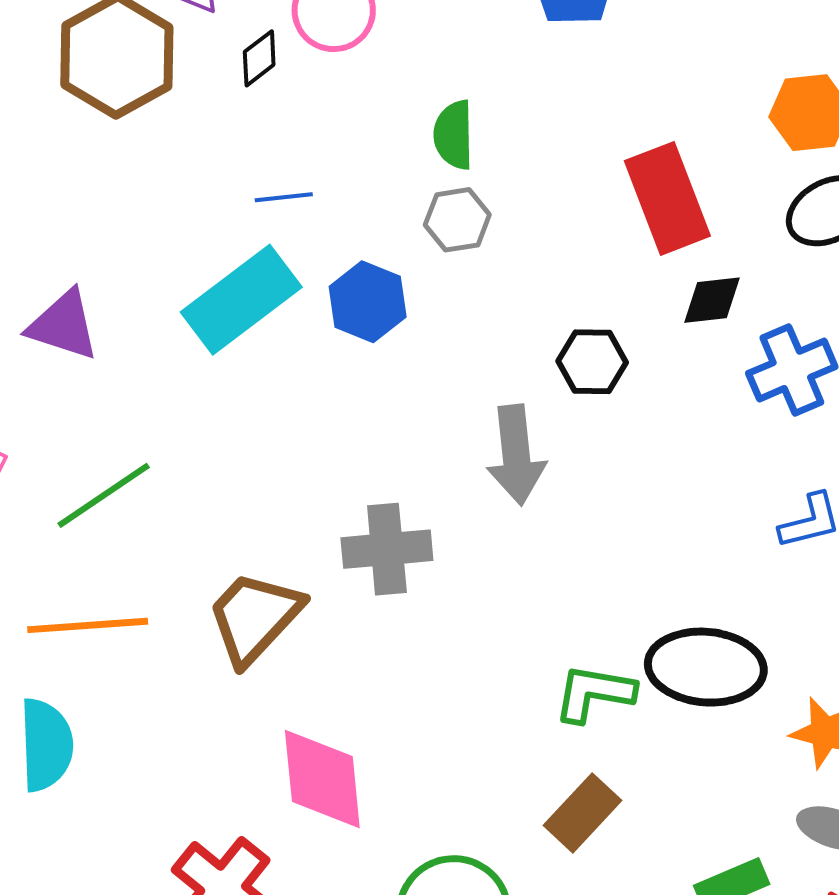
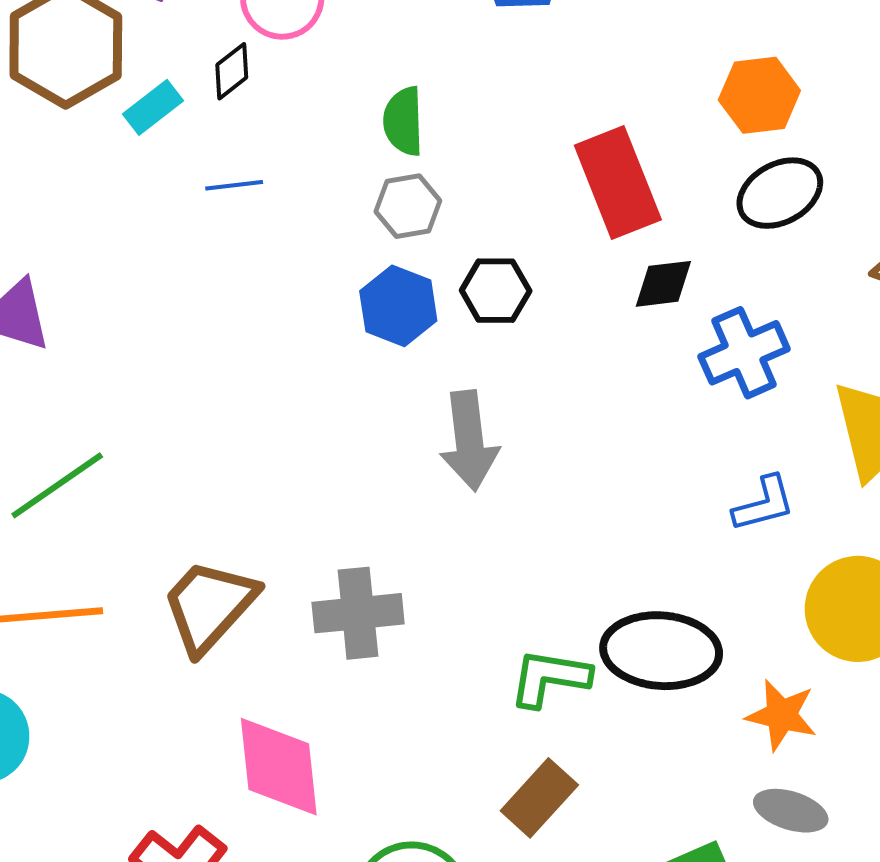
black diamond: (259, 58) -> (232, 71), moved
cyan rectangle: (241, 300) -> (153, 107), moved, size x0.5
blue hexagon: (368, 302) -> (398, 306), moved
black hexagon: (592, 362) -> (496, 291), moved
gray cross: (387, 549) -> (358, 613), moved

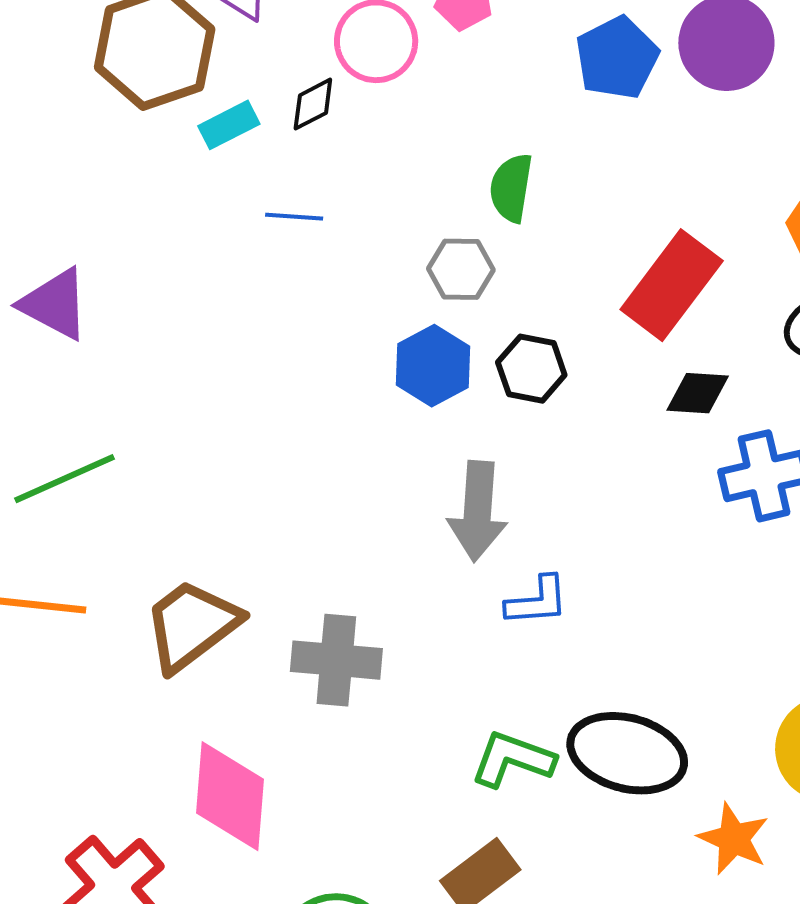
green semicircle: (403, 121) -> (511, 188), moved
red rectangle: (618, 183) -> (672, 285), turned 48
blue L-shape: (764, 504) -> (537, 601), moved

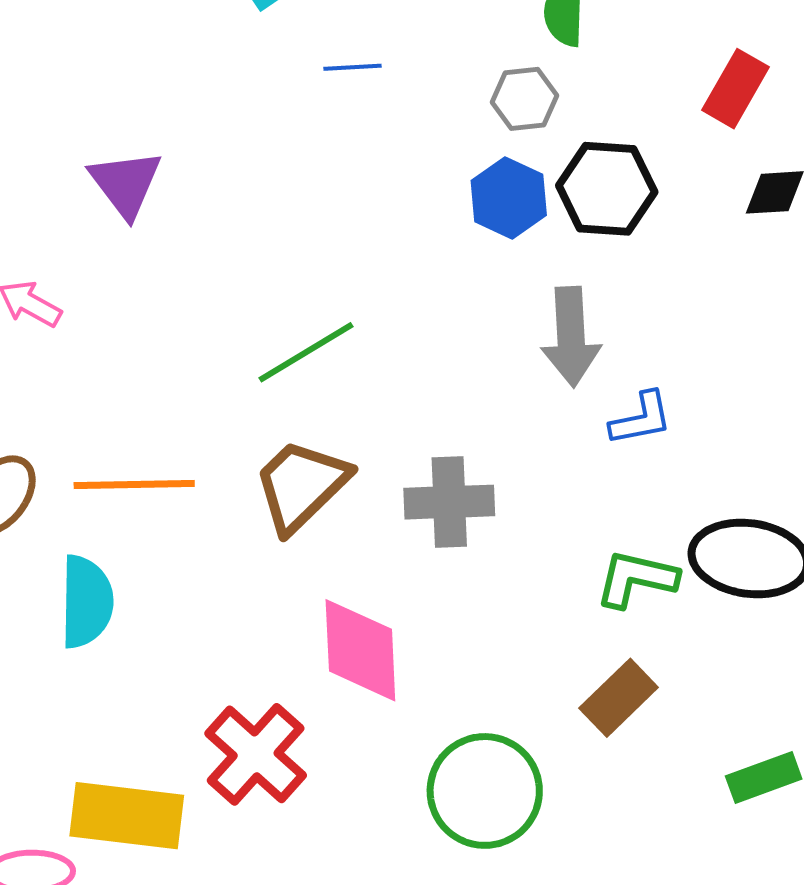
red rectangle: (672, 285) -> (736, 89), size x0.7
purple triangle: (55, 304) -> (126, 184), turned 32
black hexagon: (531, 369) -> (607, 189), size x1.4
green line: (64, 479) -> (306, 352), moved

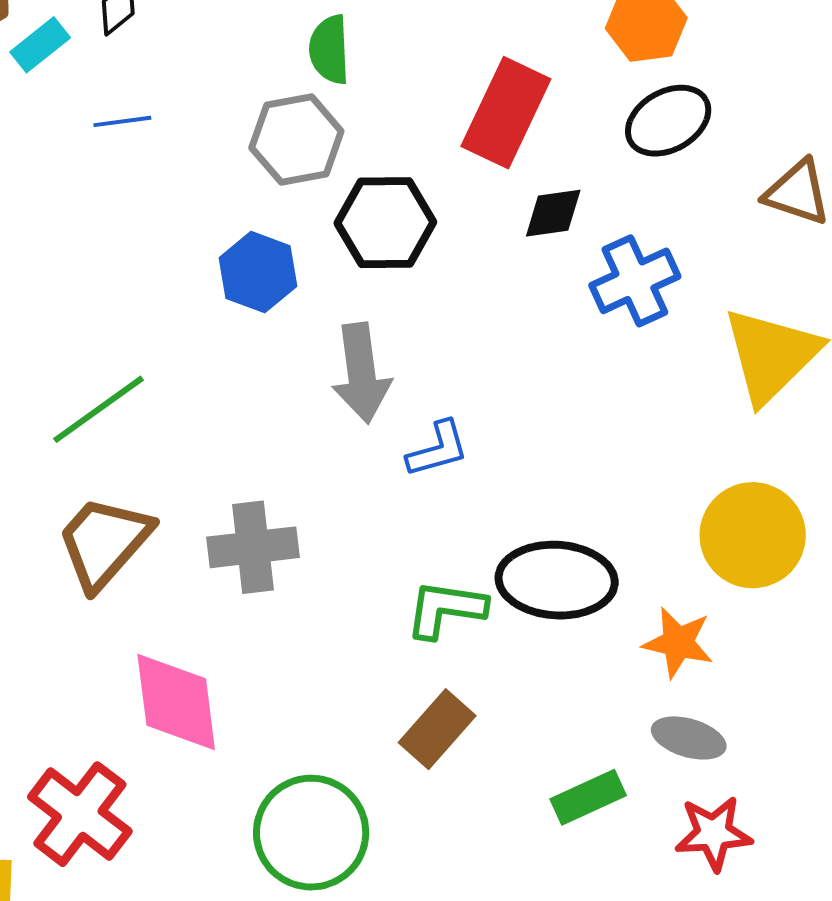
red rectangle: (736, 89) -> (506, 113), size x1.4
gray hexagon: (525, 99) -> (296, 140), size x1.4
blue hexagon: (509, 198) -> (258, 272), moved

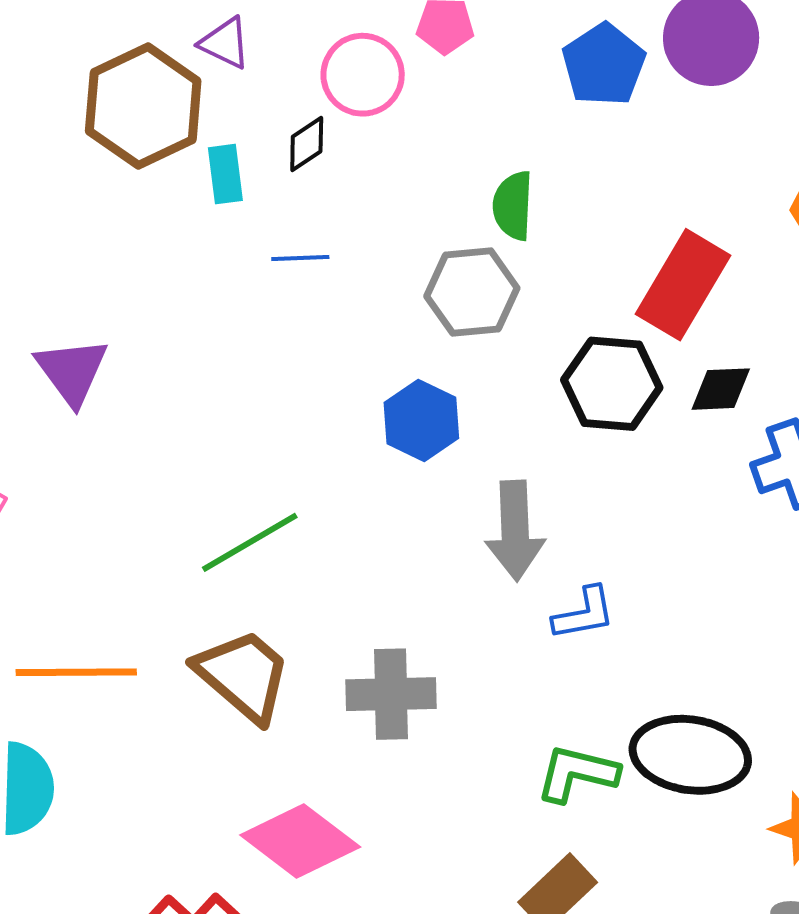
cyan rectangle: (40, 45) -> (225, 174), turned -64
black hexagon: (385, 223) -> (612, 384), moved
brown trapezoid: (104, 542) -> (243, 675), turned 84
pink diamond: (176, 702) -> (300, 841), turned -51

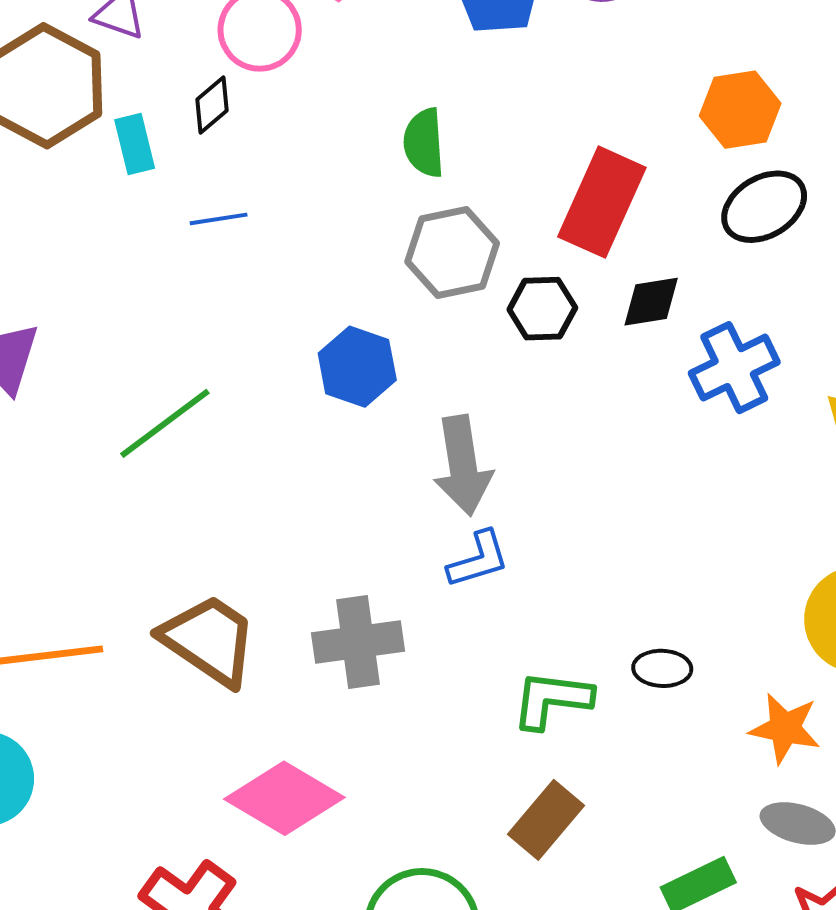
gray hexagon: (472, 292) -> (452, 252), moved
black hexagon: (612, 384) -> (542, 309), size x0.7
green line: (250, 542) -> (165, 423), moved
blue L-shape: (584, 613) -> (478, 559), moved
black ellipse: (690, 755) -> (662, 668), size x0.5

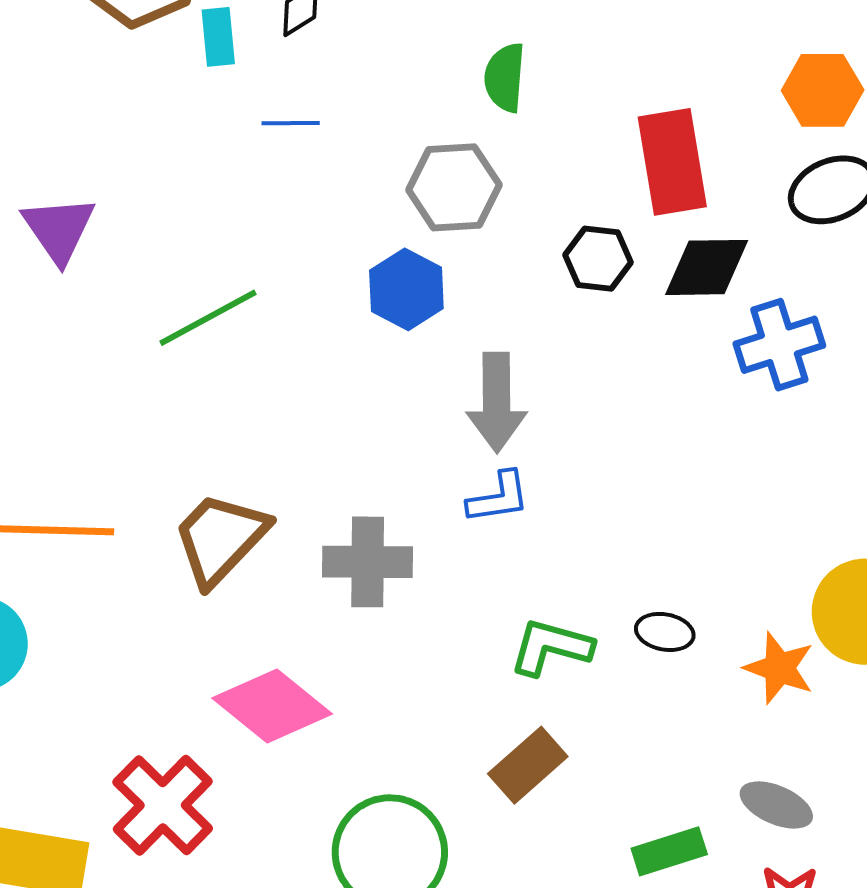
red rectangle: (602, 202) -> (672, 162), turned -42
gray hexagon: (452, 252) -> (454, 187), moved
black diamond: (651, 302) -> (707, 267), size x1.4
brown trapezoid: (209, 640) -> (220, 538), turned -89
orange star: (785, 728) -> (779, 668), moved

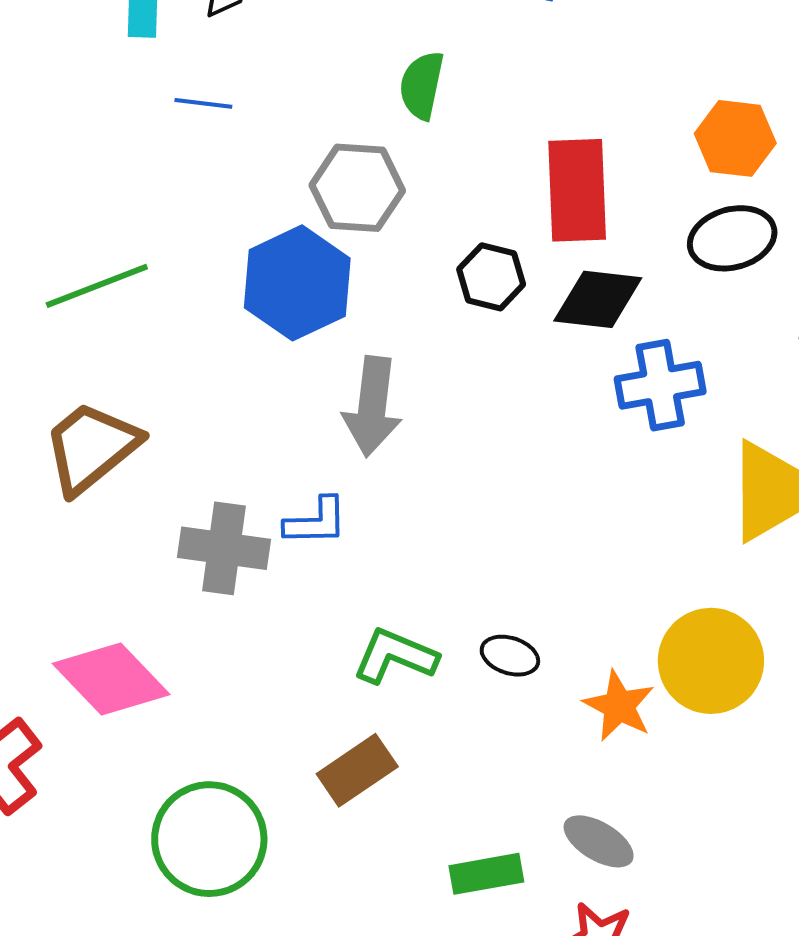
blue hexagon: (406, 289) -> (297, 283), size x1.4
blue L-shape: (498, 498) -> (316, 522), moved
brown trapezoid: (220, 538) -> (91, 447), moved

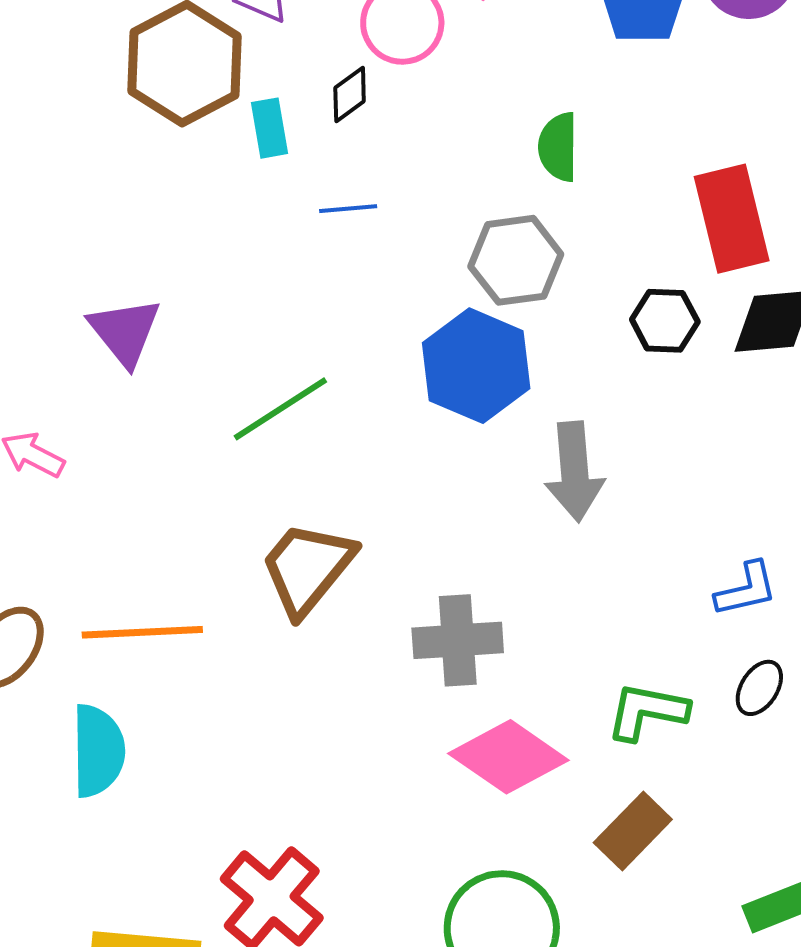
blue L-shape: (316, 522) -> (746, 589), moved
black ellipse: (510, 656) -> (759, 688), turned -64
pink diamond: (111, 679) -> (508, 757), moved

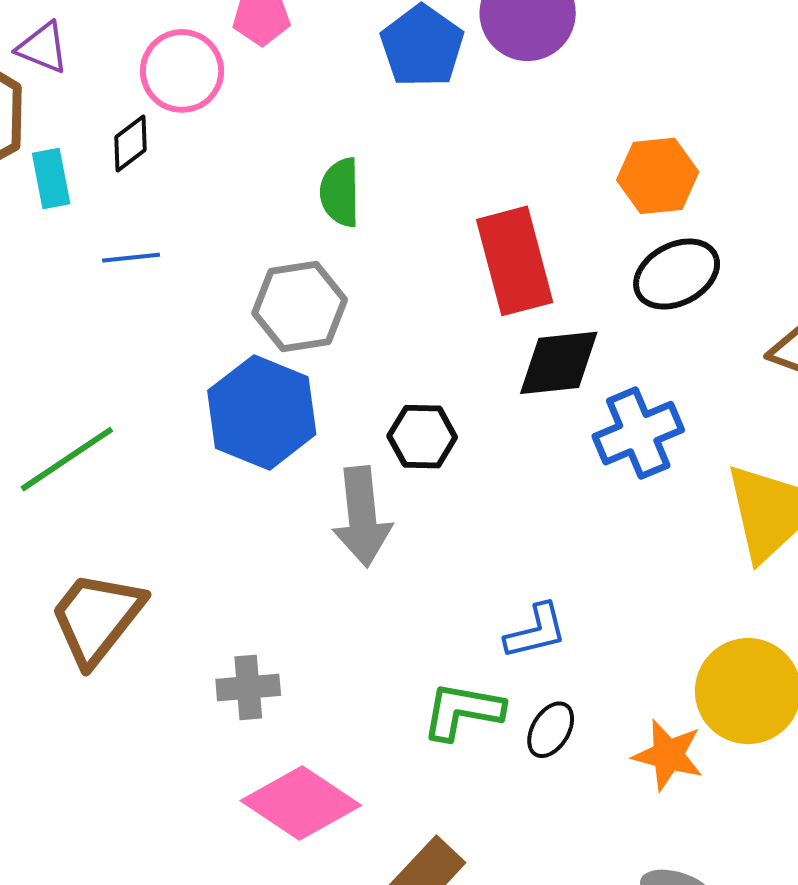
black hexagon: (665, 321) -> (422, 437), moved
gray cross: (458, 640) -> (248, 687), size x0.7
green L-shape: (647, 711) -> (463, 711), moved

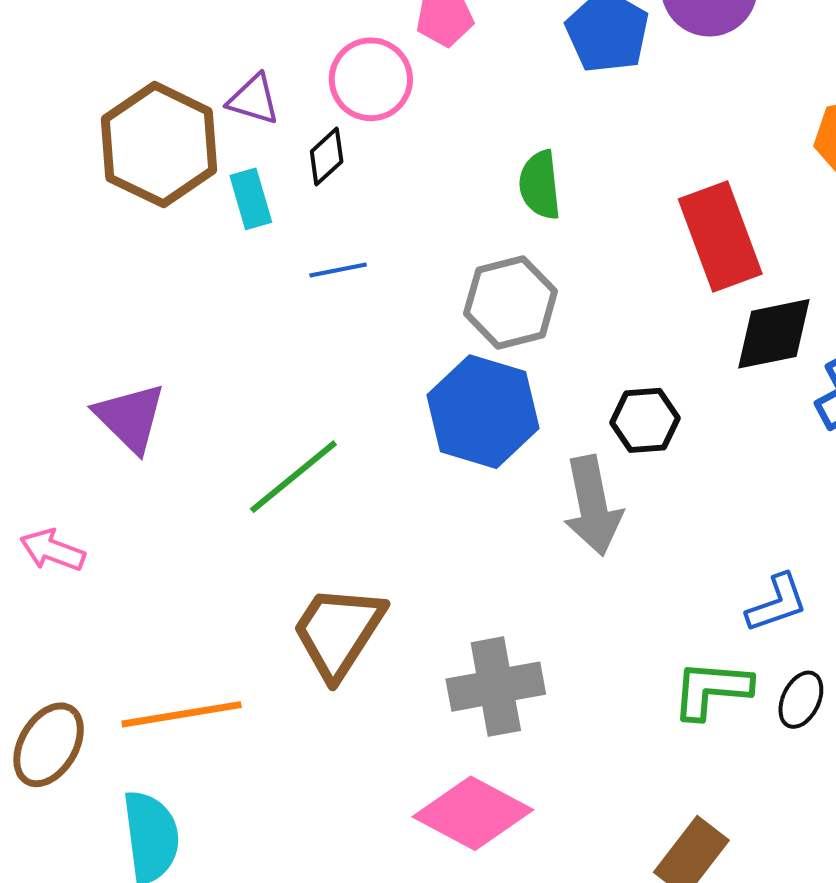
purple triangle: (43, 48) -> (254, 99), moved
gray cross: (248, 687) -> (496, 687), size x1.5
pink diamond: (301, 803) -> (473, 813), moved

